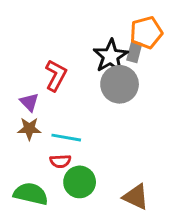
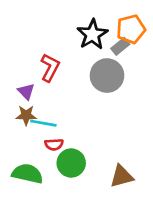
gray rectangle: (134, 52) -> (120, 46), turned 36
black star: (111, 56) -> (92, 34), moved
cyan line: (66, 138) -> (43, 123), moved
brown triangle: (136, 197) -> (122, 176), turned -40

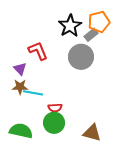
red L-shape: (50, 68) -> (38, 51), turned -50
red semicircle: (54, 144) -> (55, 108), moved
brown triangle: (122, 176) -> (92, 133), turned 30

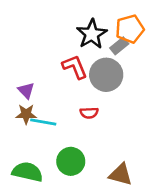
red L-shape: (38, 51) -> (75, 67), moved
red semicircle: (55, 108) -> (89, 113), moved

